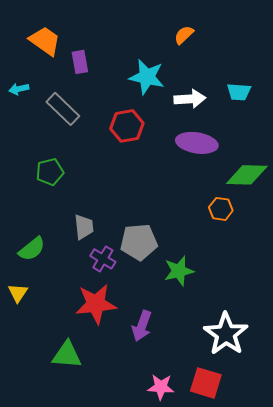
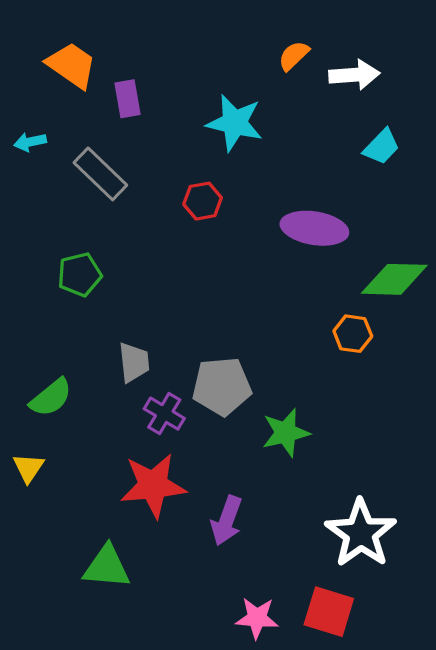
cyan trapezoid: (239, 92) -> (382, 147), turned -50
white arrow: (190, 99) -> (354, 75), moved
red hexagon: (127, 126) -> (203, 201), size x0.7

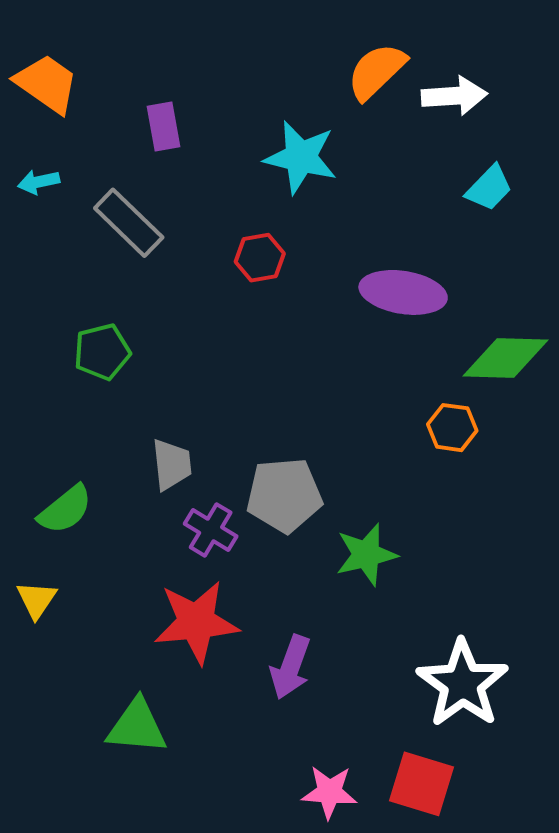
orange semicircle: (294, 56) -> (376, 71), size x1.5
orange trapezoid: (72, 65) -> (47, 84), moved

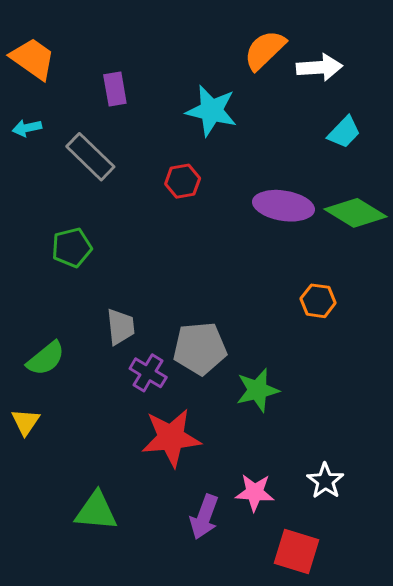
green diamond: (505, 358) -> (356, 213), moved, turned 30
red star: (196, 622) -> (171, 438), moved
purple arrow: (290, 667) -> (204, 517), moved
white star: (462, 684) -> (325, 481), size x0.6
pink star: (329, 792) -> (255, 492), moved

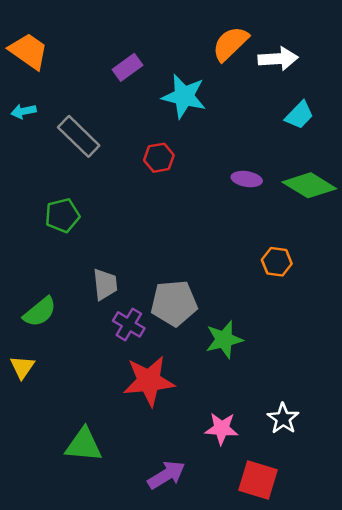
purple rectangle: (115, 89) -> (128, 67), moved, turned 64
purple ellipse: (283, 206) -> (247, 179), size x0.6
purple arrow: (204, 517) -> (166, 475), moved, turned -141

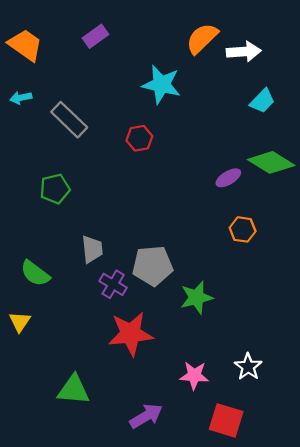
purple rectangle: (128, 67) -> (96, 36), moved
purple ellipse: (247, 179) -> (228, 178), moved, turned -40
green semicircle: (40, 312) -> (35, 273), turned 76

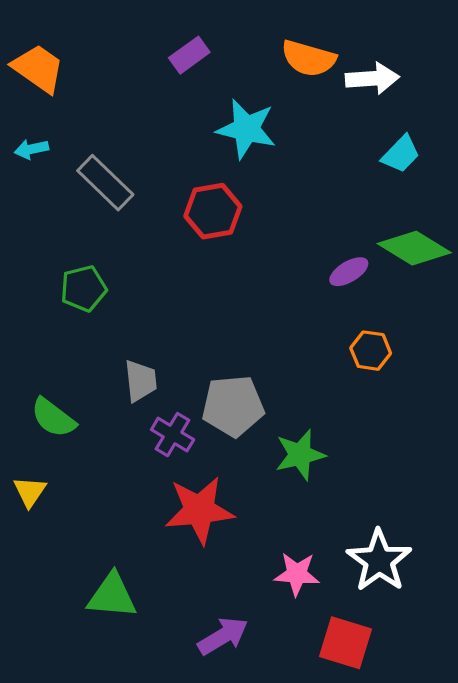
purple rectangle: (96, 36) -> (189, 55), moved
orange semicircle: (202, 38) -> (309, 58), turned -120
red hexagon: (139, 138) -> (213, 211), size x1.4
white star: (248, 367) -> (379, 560), size x1.5

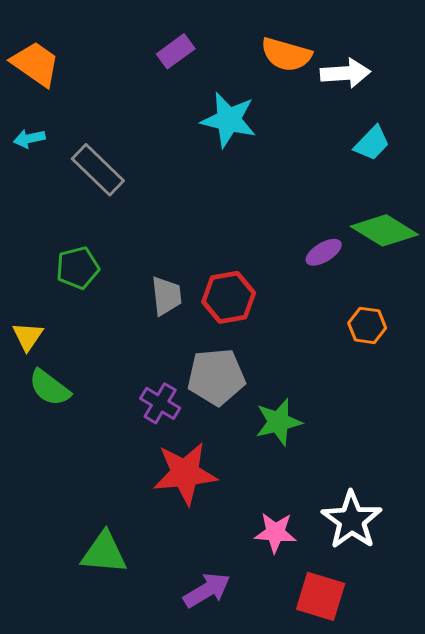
red hexagon: (213, 211) -> (229, 297), moved
orange hexagon: (371, 351) -> (367, 325), moved
gray trapezoid: (141, 381) -> (166, 296), moved
yellow triangle: (30, 492) -> (28, 336), moved

